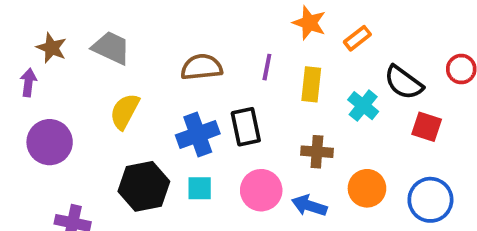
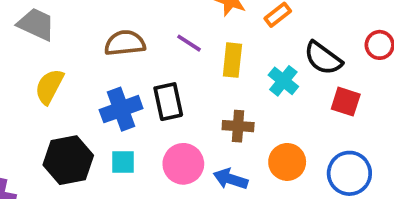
purple line: (267, 67) -> (189, 43), turned -68

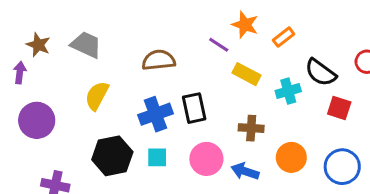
purple line: (189, 43) -> (219, 45), moved
yellow rectangle: (232, 60) -> (247, 74), turned -68
cyan cross: (283, 81) -> (288, 91), turned 35

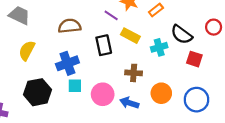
black rectangle: (194, 108) -> (104, 45), moved
cyan square: (157, 157) -> (75, 86), moved

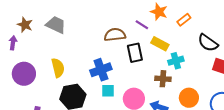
brown semicircle: (70, 26) -> (115, 35), moved
cyan cross: (159, 47) -> (176, 61), moved
yellow semicircle: (27, 51) -> (58, 68), moved, turned 138

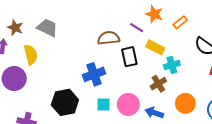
yellow semicircle: (58, 68) -> (31, 55), moved
brown cross: (163, 79) -> (158, 84), turned -35
cyan square: (108, 91) -> (103, 104), moved

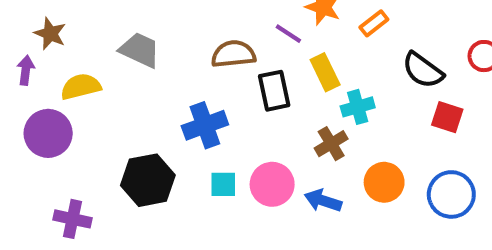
gray trapezoid: (47, 28) -> (140, 50), moved
yellow rectangle: (155, 47) -> (325, 72), turned 36
yellow semicircle: (31, 55) -> (81, 87), turned -90

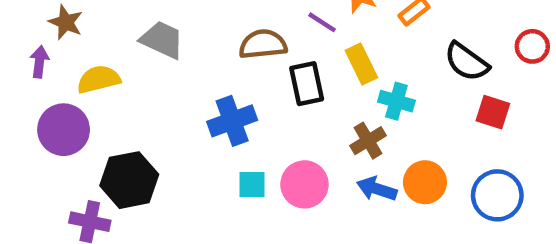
cyan cross: (358, 107) -> (396, 101), turned 32
black hexagon: (148, 180) -> (129, 180), moved
blue arrow: (323, 201) -> (377, 189), moved

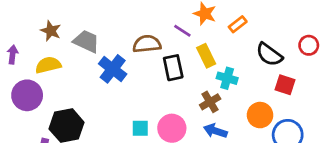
brown star: (66, 22) -> (51, 31), moved
blue cross: (232, 121) -> (113, 69), moved, turned -32
orange circle: (425, 182) -> (260, 115), moved

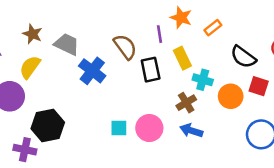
purple line: (182, 31) -> (159, 34), turned 48
brown semicircle: (147, 44) -> (125, 47), turned 60
yellow semicircle: (48, 65) -> (30, 67), turned -40
orange circle: (260, 115) -> (231, 96), moved

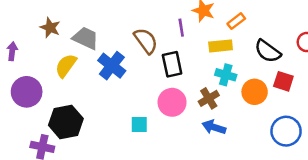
yellow rectangle: (182, 58) -> (221, 46), moved, turned -70
yellow semicircle: (30, 67) -> (66, 66), moved
pink circle: (149, 128) -> (172, 102), moved

